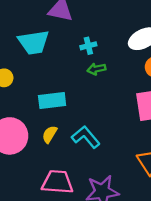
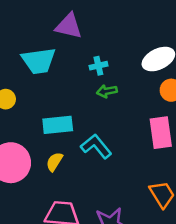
cyan L-shape: (86, 137) -> (96, 146), moved

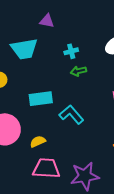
purple triangle: (69, 26) -> (47, 21), size x0.7
yellow semicircle: (54, 162) -> (38, 142), moved, turned 35

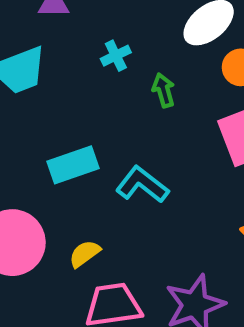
green arrow: (78, 71) -> (163, 90), moved, turned 98

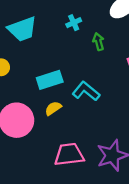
yellow semicircle: (85, 254) -> (53, 108), moved

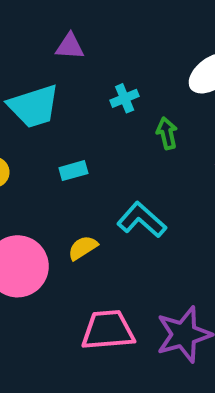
cyan rectangle: (50, 80) -> (73, 171), moved, size x0.6

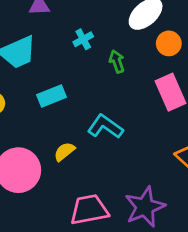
cyan rectangle: (73, 171) -> (52, 96), size x1.4

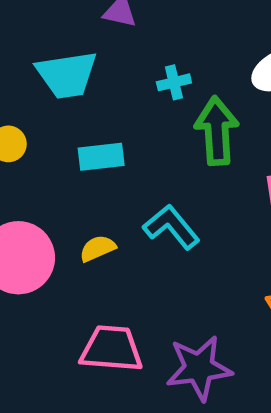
green arrow: (117, 61) -> (217, 131), size x1.8

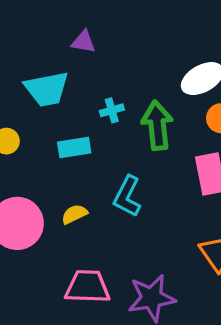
cyan cross: (174, 82) -> (112, 110), moved
cyan L-shape: (171, 227) -> (127, 196), turned -111

